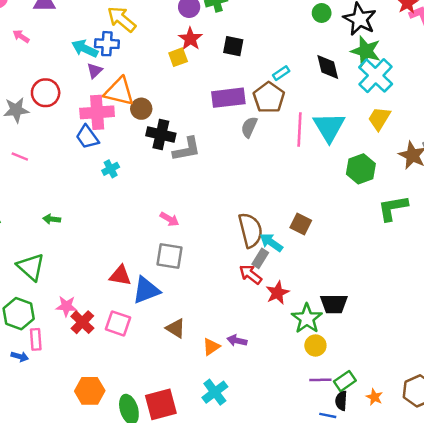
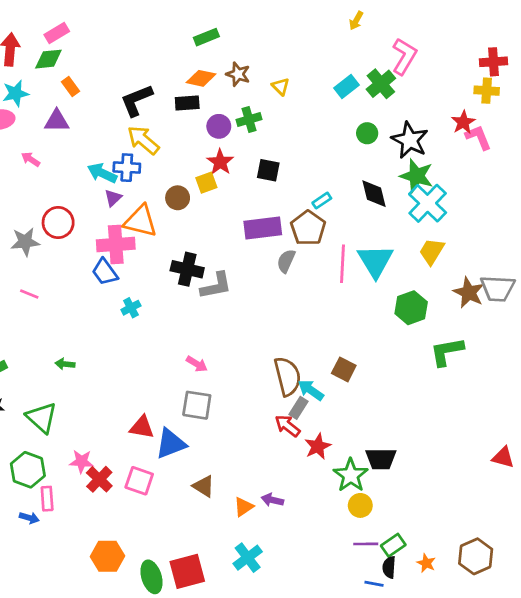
brown circle: (141, 109) -> (178, 198), moved

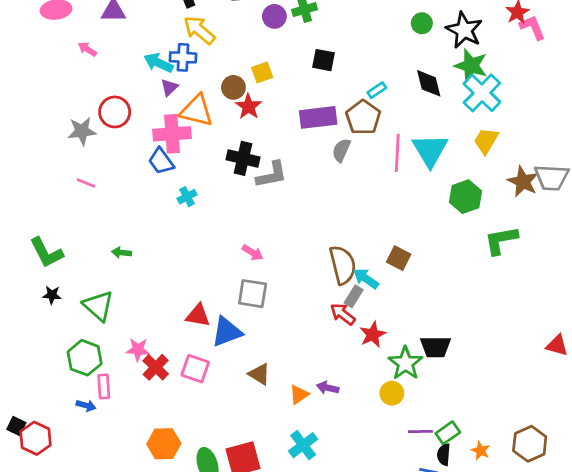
red star: (220, 162) -> (248, 107), moved
yellow circle: (360, 505) -> (392, 393), moved

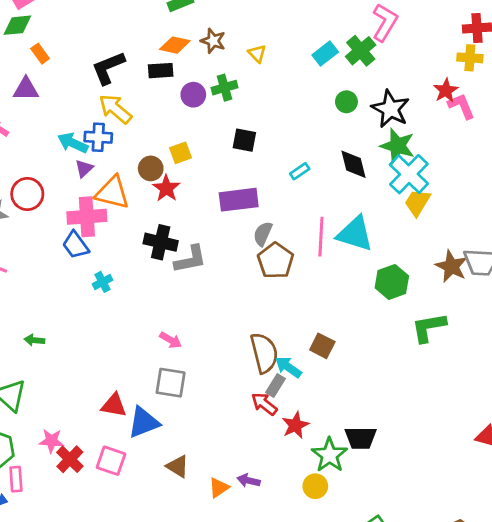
brown pentagon: (363, 117) -> (276, 261), moved
yellow trapezoid: (486, 141) -> (417, 203), moved
cyan triangle: (430, 150) -> (355, 234), turned -42

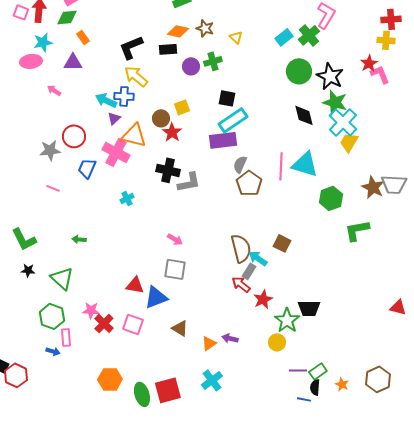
green circle: (346, 102) -> (299, 71), size x1.6
cyan rectangle: (300, 171) -> (233, 120), moved, size x2.0
pink cross: (87, 217) -> (116, 152), turned 32
blue trapezoid: (76, 245) -> (87, 168), moved, turned 60

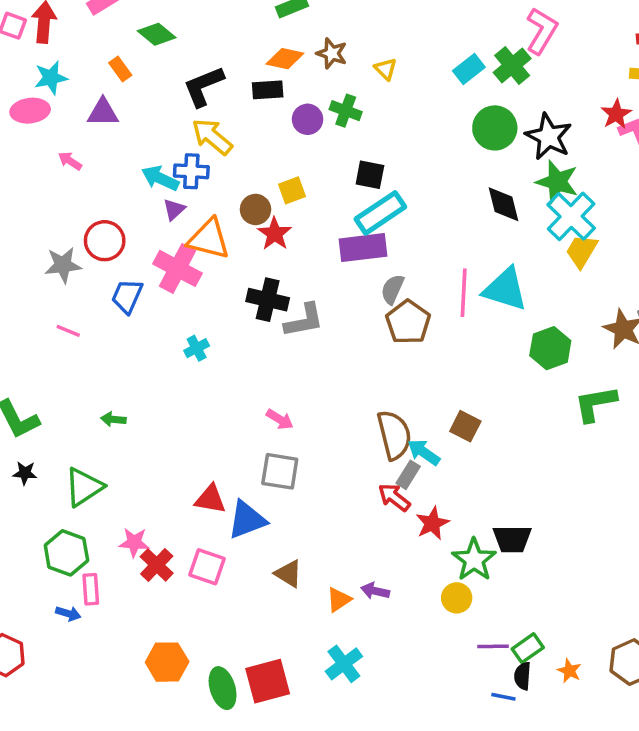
green diamond: (67, 17) -> (157, 34), moved, turned 45
green cross: (213, 61) -> (346, 111), turned 36
green triangle: (62, 278) -> (84, 487), turned 45

